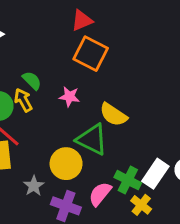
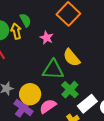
green triangle: (92, 139) -> (53, 70), turned -40
yellow circle: (66, 164) -> (30, 94), moved
green cross: (128, 180) -> (70, 90), moved

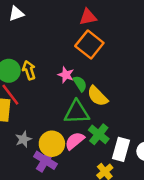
green semicircle: (25, 20) -> (80, 84), moved
white rectangle: (87, 104) -> (121, 149), turned -30
pink semicircle: (48, 106) -> (75, 141), moved

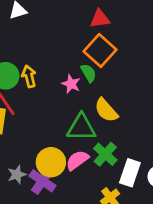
green semicircle: (80, 84) -> (89, 73), moved
gray star: (23, 139) -> (17, 175), moved

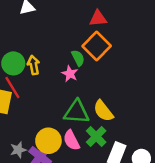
green semicircle: (89, 73) -> (78, 58), moved
yellow semicircle: (106, 110) -> (103, 111), moved
pink semicircle: (77, 160) -> (71, 140), turned -84

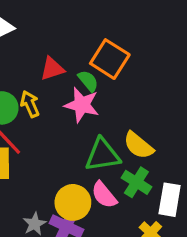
red triangle: (98, 18) -> (52, 69), moved
pink star: (70, 74) -> (82, 105), size x1.5

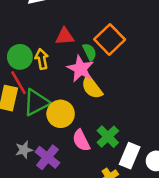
yellow semicircle: (138, 145) -> (92, 87), moved
green triangle: (102, 155) -> (36, 102), moved, turned -32
yellow circle: (73, 202) -> (61, 114), moved

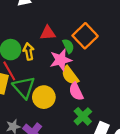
pink star: (80, 69) -> (61, 60), turned 30
green triangle: (36, 102) -> (24, 87), turned -45
pink semicircle: (81, 140) -> (76, 92), moved

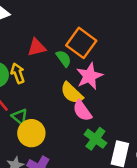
pink star: (61, 60) -> (89, 76), moved
green triangle: (24, 87) -> (20, 117), size x0.6
yellow circle: (44, 97) -> (31, 133), moved

